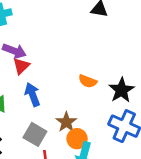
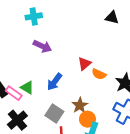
red triangle: (21, 66) -> (84, 64), moved
blue arrow: (32, 95) -> (54, 82), turned -126

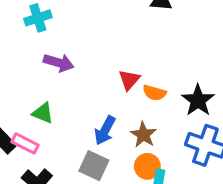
blue arrow: (54, 82) -> (105, 130), moved
green triangle: (27, 88) -> (43, 113), moved
brown star: (80, 105) -> (143, 135), moved

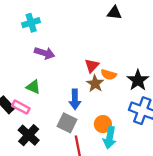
blue arrow: (105, 130) -> (75, 99), turned -30
brown star: (143, 135) -> (95, 84), moved

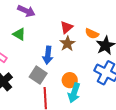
orange semicircle: (109, 75) -> (92, 34), moved
green triangle: (33, 87) -> (19, 34), moved

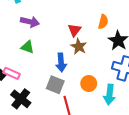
orange semicircle: (92, 34) -> (103, 22), moved, turned -88
cyan arrow: (74, 93) -> (109, 95), moved

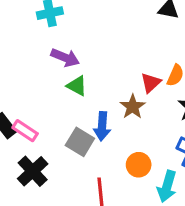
red triangle: (74, 30) -> (151, 83), moved
green triangle: (27, 47) -> (77, 86), moved
gray square: (55, 85) -> (80, 142), moved

